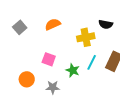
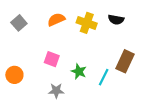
yellow cross: (86, 37) -> (87, 23), moved, turned 30
cyan line: (92, 62) -> (104, 77), moved
orange circle: (27, 79) -> (14, 75), moved

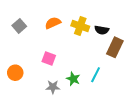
black semicircle: (116, 20) -> (102, 30), moved
brown rectangle: (125, 61) -> (115, 47), moved
green star: (79, 71) -> (73, 79), moved

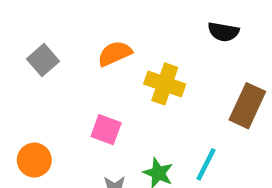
yellow cross: (80, 26) -> (165, 84), moved
black semicircle: (102, 30) -> (223, 32), moved

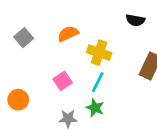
pink square: (106, 130) -> (63, 81), turned 36
cyan line: (206, 164) -> (98, 82), moved

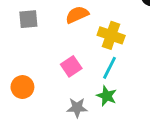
gray square: (24, 38) -> (28, 19), turned 36

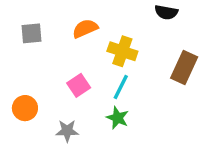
gray star: (77, 108) -> (67, 131), moved

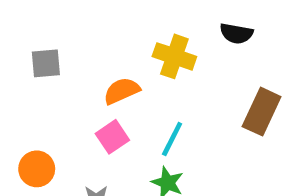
orange semicircle: (85, 29) -> (122, 91), moved
yellow cross: (122, 51) -> (174, 56), moved

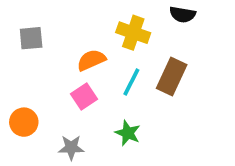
brown rectangle: (262, 112) -> (172, 76), moved
cyan line: (172, 139) -> (131, 82), moved

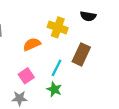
cyan line: (131, 82) -> (57, 68), moved
pink square: (84, 97) -> (26, 76), moved

